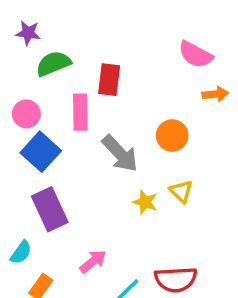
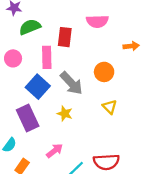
pink semicircle: (196, 55) -> (97, 21), moved, turned -30
blue square: (41, 152) -> (38, 87), moved
yellow star: (145, 202) -> (65, 114), moved

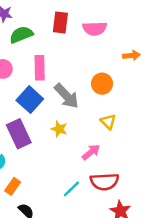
red rectangle: (65, 37) -> (60, 22), moved
pink arrow: (55, 151) -> (91, 152), moved

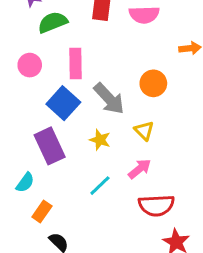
yellow triangle: (108, 122) -> (144, 131), moved
cyan line: (71, 189) -> (100, 186), moved

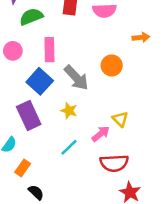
yellow triangle: (144, 131) -> (120, 119), moved

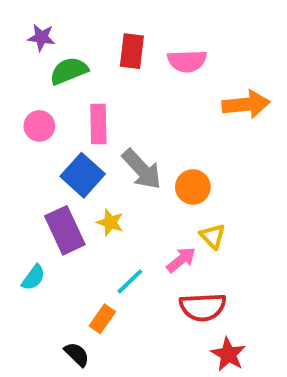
orange arrow: (141, 37) -> (246, 104), size x1.6
orange circle: (112, 65) -> (193, 187), moved
yellow star: (69, 111) -> (110, 222), moved
orange rectangle: (23, 168) -> (102, 319), moved

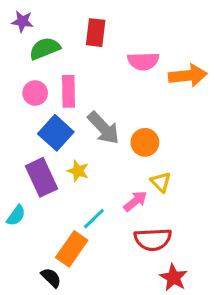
pink semicircle: (187, 61) -> (143, 61), moved
pink circle: (39, 126) -> (35, 93), moved
orange rectangle: (102, 319) -> (72, 249), size x1.5

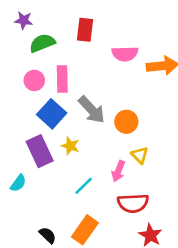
pink arrow: (135, 201) -> (118, 171), turned 150
orange rectangle: (72, 249) -> (85, 230), moved

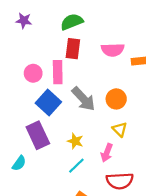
red rectangle: (85, 30) -> (73, 49), moved
green semicircle: (42, 43) -> (72, 22), moved
orange circle: (126, 122) -> (116, 99), moved
yellow star: (70, 146) -> (75, 141), moved
yellow triangle: (140, 155) -> (120, 129), moved

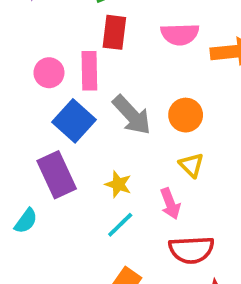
pink arrow: (107, 153) -> (170, 204), turned -42

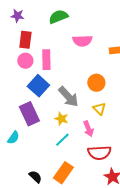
red rectangle: (114, 32) -> (25, 40), moved
pink semicircle: (180, 34) -> (82, 41), moved
gray arrow: (132, 115) -> (68, 97), moved

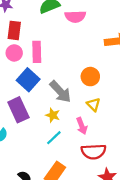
pink semicircle: (82, 41) -> (75, 17), moved

